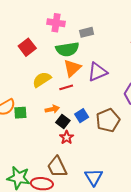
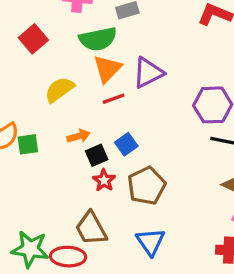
red line: (66, 87) -> (114, 99), moved
brown pentagon: (108, 120) -> (146, 186), moved
black square: (63, 122) -> (97, 155), turned 32

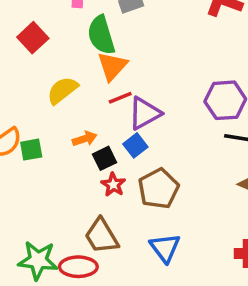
green semicircle: (98, 39) -> (101, 35), turned 87
purple triangle: (148, 73) -> (145, 113), moved

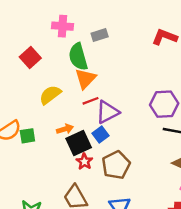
black square: (105, 158) -> (79, 143), size x1.5

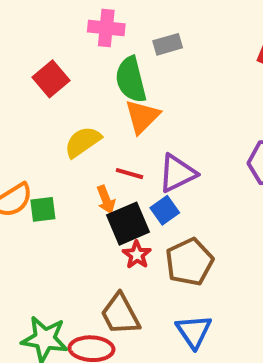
red line: (90, 101) -> (129, 174), moved, turned 35
orange arrow: (65, 129) -> (106, 200), turned 84

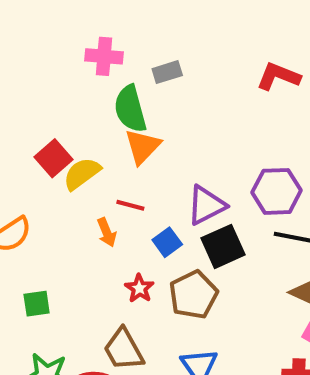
red square: (51, 79) -> (54, 158), moved
purple triangle: (177, 173) -> (206, 205), moved
green square: (43, 209) -> (37, 304), moved
black square: (128, 224) -> (223, 246), moved

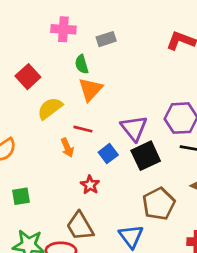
green semicircle: (130, 109) -> (82, 64), size x0.6
red square: (54, 158) -> (28, 77), moved
purple triangle: (206, 205) -> (134, 128), turned -40
brown pentagon: (193, 295) -> (159, 204), moved

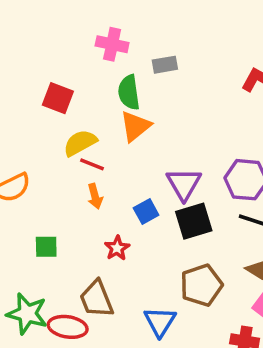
green semicircle: (82, 64) -> (129, 92), size x1.4
red square: (28, 77) -> (58, 98), turned -35
red line: (83, 129) -> (92, 164), moved
green square: (21, 196) -> (46, 247), moved

